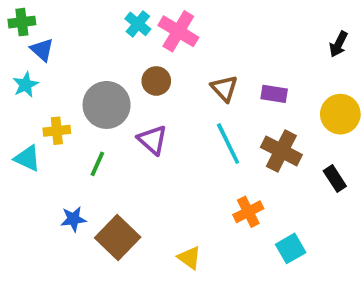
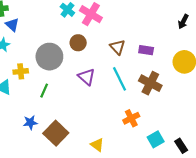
purple triangle: (153, 140) -> (87, 77), moved
black rectangle: (335, 179) -> (181, 146), moved

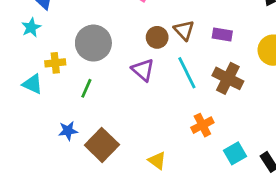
brown circle: (78, 43) -> (157, 37), moved

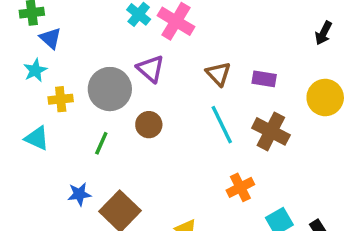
brown circle: (157, 37) -> (149, 125), moved
yellow cross: (55, 63) -> (61, 99), moved
purple triangle: (143, 70) -> (151, 69), moved

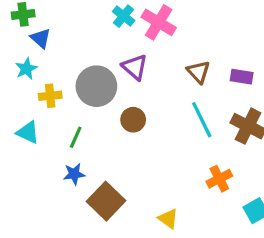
green line: (101, 143) -> (76, 137), moved
blue star: (79, 194) -> (74, 174), moved

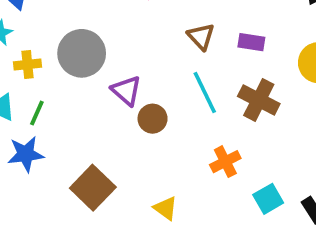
purple triangle: (135, 67) -> (126, 91), moved
brown circle: (133, 120) -> (153, 119), moved
green line: (76, 137) -> (37, 113), moved
blue star: (74, 174) -> (26, 154), moved, size x1.4

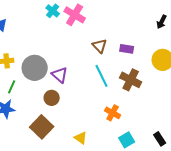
gray circle: (82, 53) -> (35, 68), moved
brown circle: (153, 119) -> (52, 98), moved
orange cross: (225, 162) -> (113, 113), turned -35
cyan square: (268, 199) -> (127, 140), moved

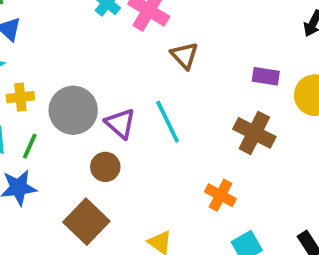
brown triangle: (100, 46) -> (185, 56), moved
purple rectangle: (127, 49) -> (266, 76), moved
cyan line: (102, 76) -> (168, 122), moved

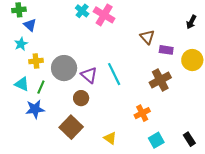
brown triangle: (185, 56) -> (147, 37), moved
brown cross: (254, 133) -> (160, 80), turned 35
orange cross: (220, 195) -> (142, 113), turned 35

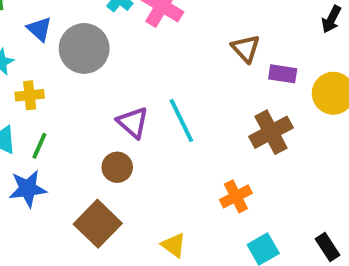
blue triangle: (30, 25) -> (39, 29), moved
gray circle: (64, 68) -> (84, 48), moved

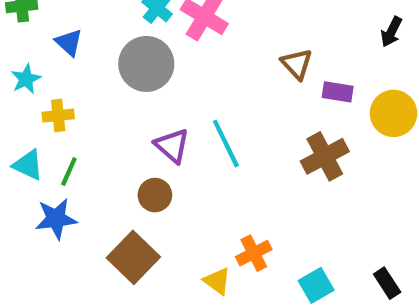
gray circle: (84, 48) -> (146, 64), moved
orange cross: (236, 196) -> (254, 253), moved

